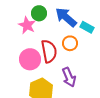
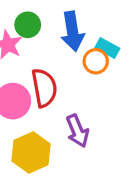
blue arrow: (66, 17) -> (72, 31), turned -140
orange circle: (70, 43) -> (96, 61), moved

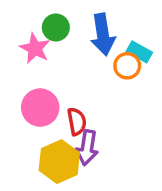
red semicircle: (44, 88) -> (77, 121), moved, size x0.7
purple arrow: (77, 131) -> (87, 148), moved, turned 32

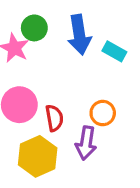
orange circle: (127, 66) -> (103, 113), moved
purple arrow: (87, 148) -> (86, 143), moved

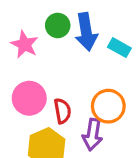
green circle: (34, 28) -> (58, 25), moved
orange circle: (103, 113) -> (108, 106), size x1.4

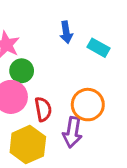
green circle: (58, 25) -> (22, 71), moved
blue arrow: (86, 32) -> (66, 32), size x0.6

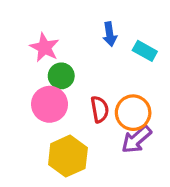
red semicircle: (43, 109) -> (100, 109), moved
purple arrow: (72, 132) -> (136, 139), moved, turned 40

